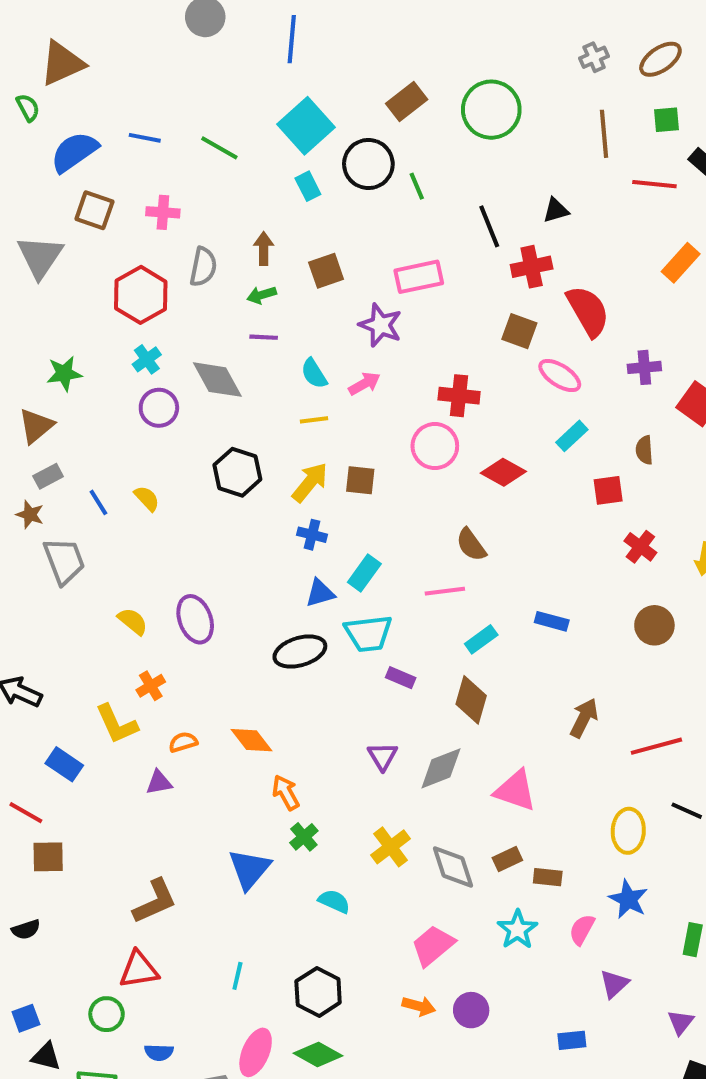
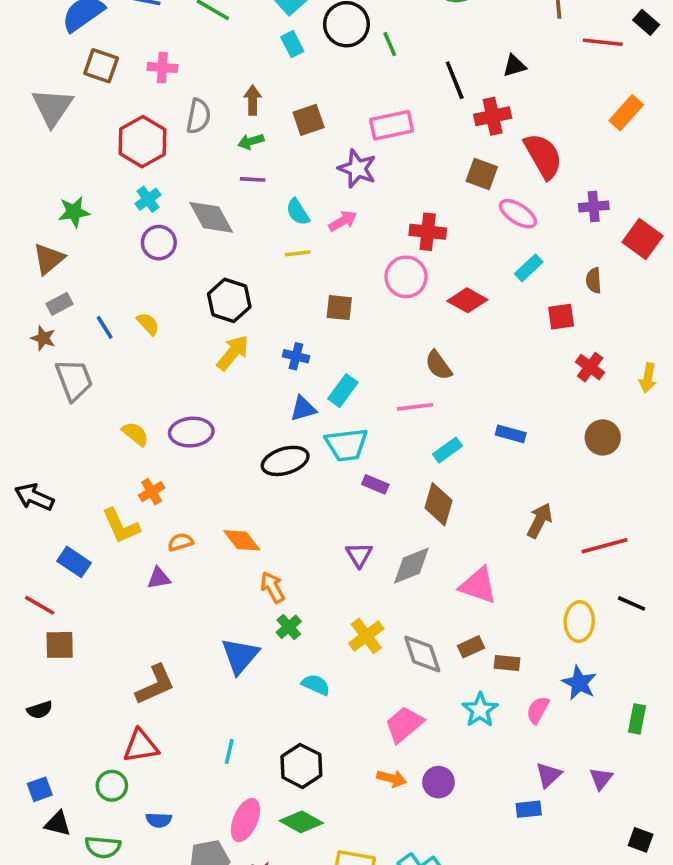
yellow arrow: (310, 482) -> (233, 353), moved
purple ellipse: (195, 619) -> (191, 432), turned -75
purple triangle: (614, 984) -> (549, 775), moved
purple triangle: (681, 1022) -> (601, 779), moved

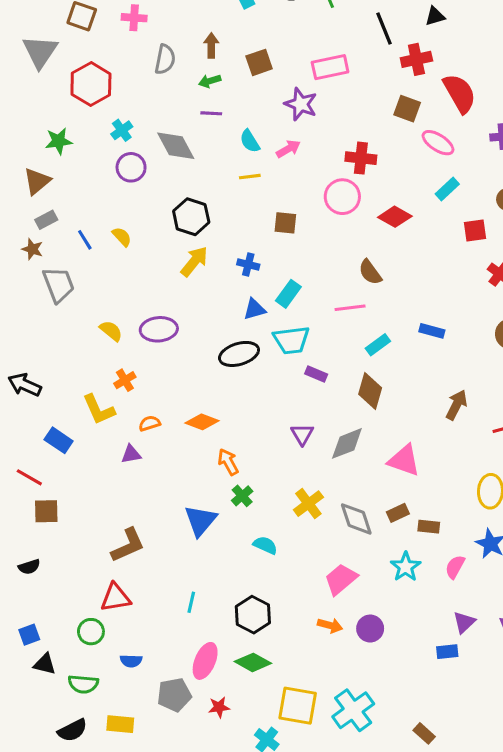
red hexagon: (143, 142) -> (91, 84), moved
orange diamond: (242, 540) -> (202, 422), turned -32

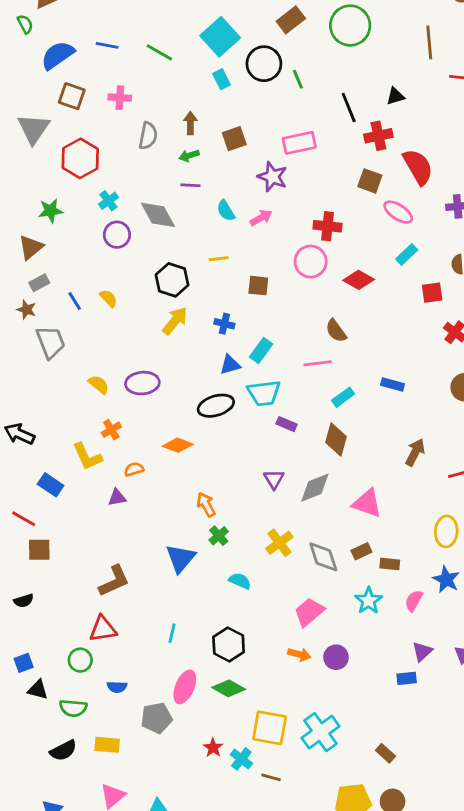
yellow line: (250, 177) -> (219, 259), moved
orange diamond: (202, 422) -> (178, 445), moved
red star: (219, 707) -> (213, 748), moved, turned -30

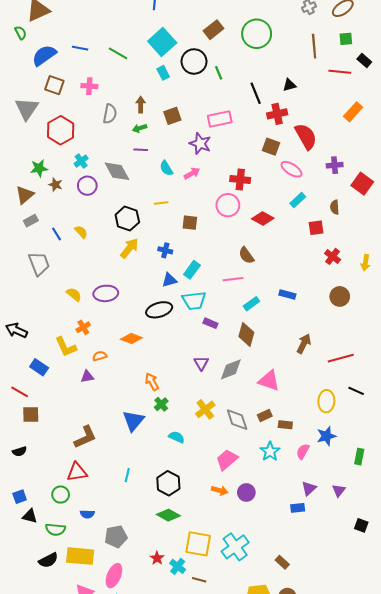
brown star: (27, 310) -> (55, 185), moved
blue star: (446, 579) -> (326, 436), turned 30
pink ellipse: (185, 687) -> (114, 576), moved
yellow rectangle: (107, 745) -> (80, 556), size x1.5

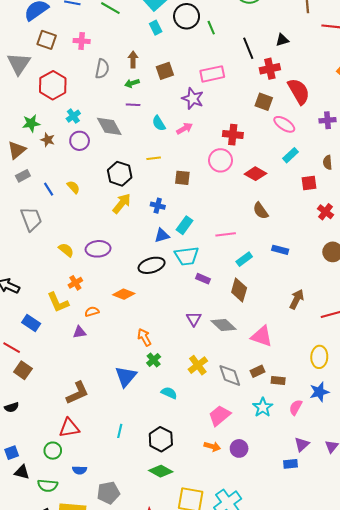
brown semicircle: (246, 255) -> (261, 211), moved
gray diamond: (231, 369) -> (224, 325), turned 65
brown square: (31, 414) -> (23, 370), turned 36

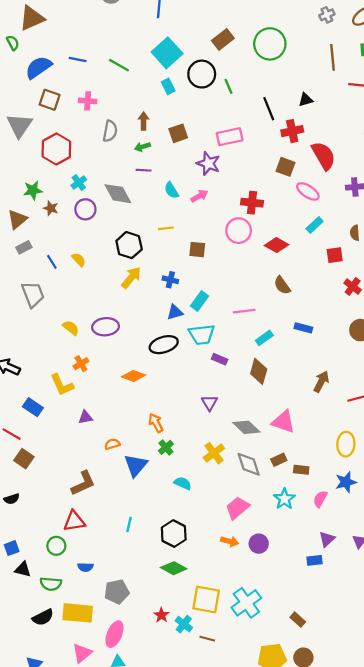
orange semicircle: (92, 312) -> (112, 444), moved
gray diamond: (224, 325) -> (246, 427), moved

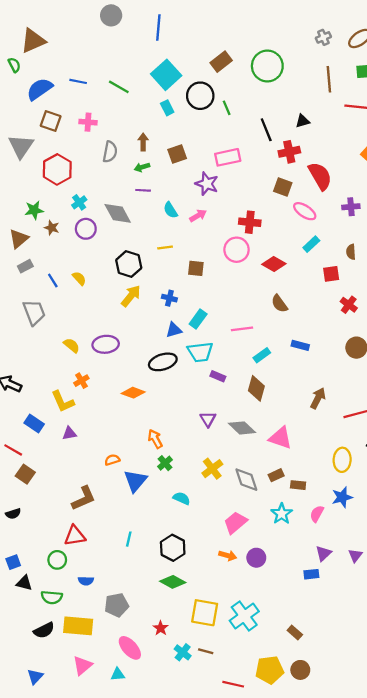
purple triangle: (85, 417) -> (69, 433), moved
gray diamond: (246, 427) -> (242, 428), moved
cyan cross: (184, 624) -> (183, 652), moved
pink ellipse: (114, 634) -> (130, 648), moved, turned -65

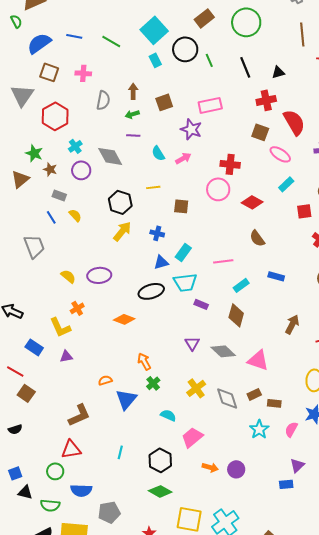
black line: (266, 130) -> (245, 67), moved
green star: (34, 210) -> (34, 153), turned 30
gray rectangle: (25, 266) -> (59, 195), moved, turned 48
pink trapezoid: (235, 523) -> (192, 437), moved
blue semicircle: (86, 581) -> (81, 490), size x1.5

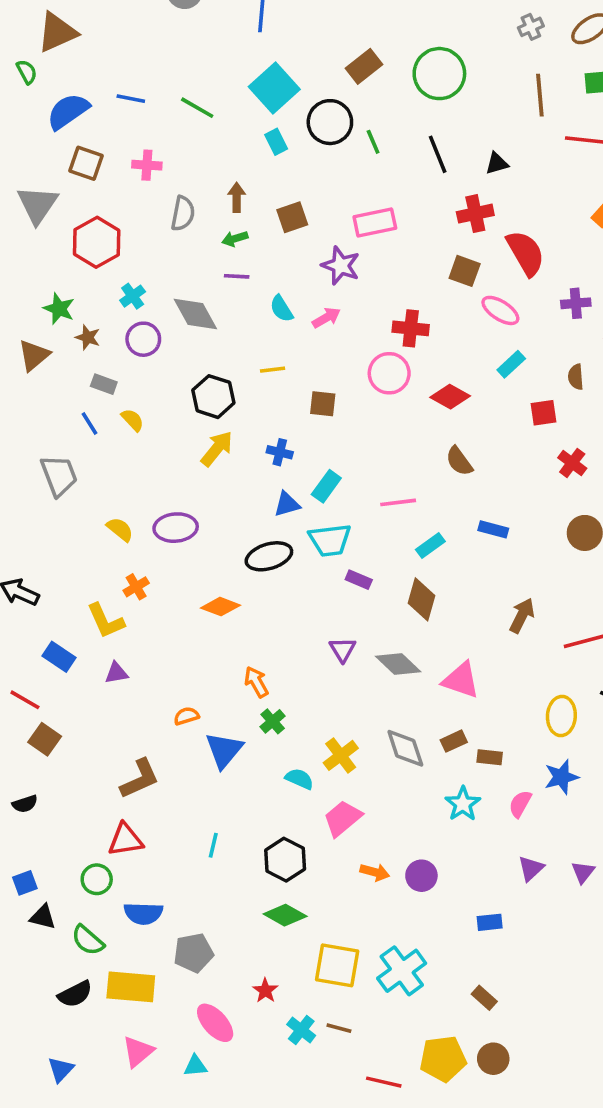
yellow cross: (196, 388) -> (341, 755), moved
blue rectangle: (286, 484) -> (490, 922), moved
green semicircle: (50, 505) -> (88, 940), turned 36

